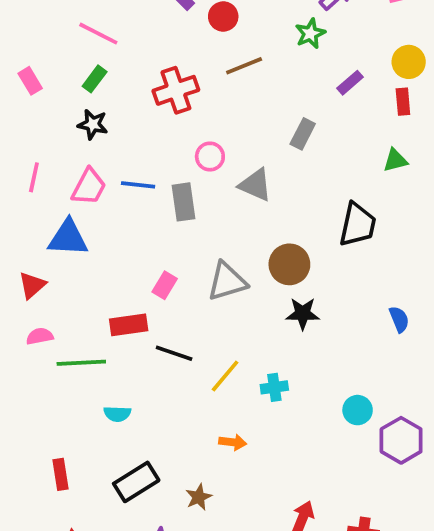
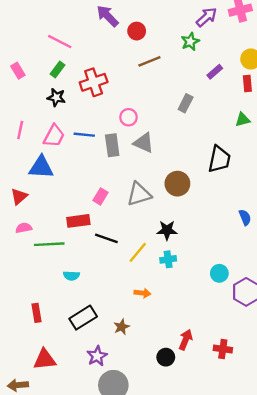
red cross: (176, 90) -> (94, 82), moved
gray triangle: (255, 185) -> (144, 143), moved
black star: (303, 314) -> (167, 230), moved

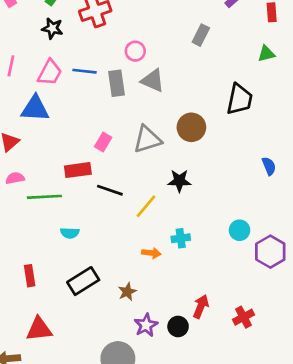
cyan cross: (168, 259) -> (181, 238), moved
red cross: (223, 349) -> (244, 317), turned -36
purple star: (97, 356) -> (146, 325), moved

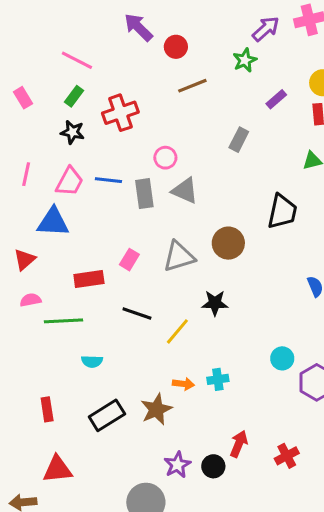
red rectangle: (78, 170) -> (89, 279), moved
cyan cross: (181, 238) -> (218, 379), moved
brown star: (127, 292) -> (156, 409), moved, size x1.5

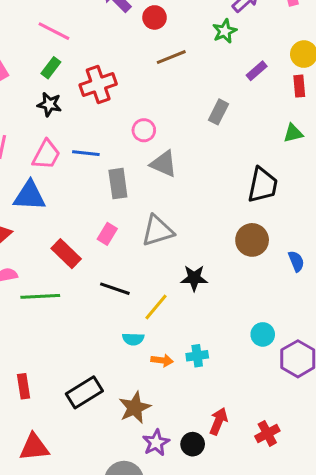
gray rectangle: (144, 194) -> (118, 184), moved
brown circle: (228, 243) -> (252, 240), moved
red rectangle: (89, 279) -> (66, 254), turned 52
cyan semicircle: (92, 361) -> (133, 339), moved
brown star: (156, 409) -> (135, 408), moved

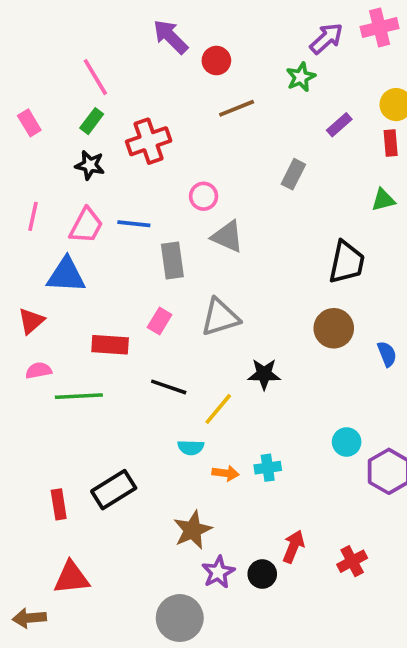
pink line: (54, 31) -> (95, 77), turned 32
red rectangle: (66, 254) -> (110, 345), turned -40
black rectangle: (84, 392) -> (114, 490), moved

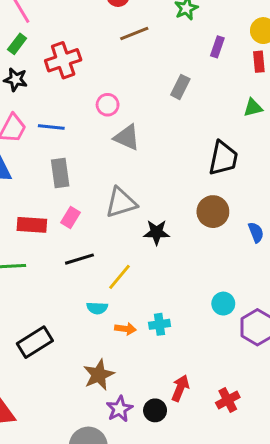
purple rectangle: (339, 125) -> (217, 47), turned -30
gray rectangle: (172, 260) -> (60, 173), moved
pink rectangle: (160, 321) -> (70, 218), moved
black star: (264, 374) -> (157, 232), moved
black line: (169, 387) -> (79, 259), turned -36

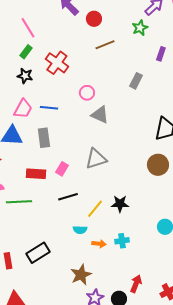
red cross: (63, 60) -> (57, 63), turned -35
gray rectangle: (60, 173) -> (44, 138), moved
black star: (157, 232) -> (120, 204), moved

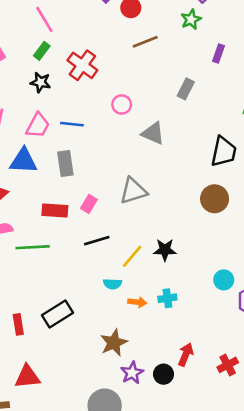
gray triangle: (100, 115) -> (153, 133), moved

